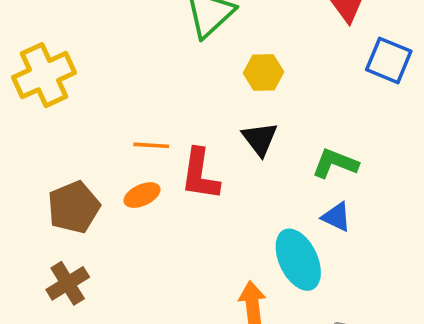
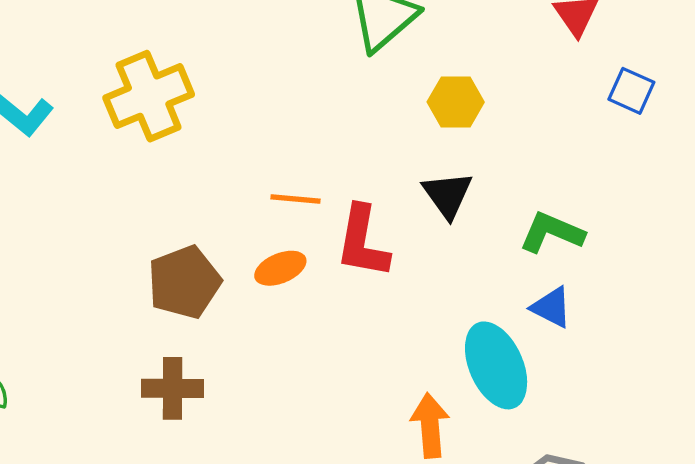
blue square: (389, 60) -> (631, 91), size x0.7
brown cross: (68, 283) -> (173, 388), turned 30

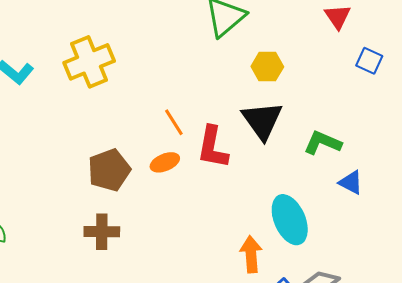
black triangle: (448, 195) -> (262, 120), size x1.4
orange line: (296, 199) -> (174, 122), turned 52
blue triangle: (551, 307) -> (351, 182), moved

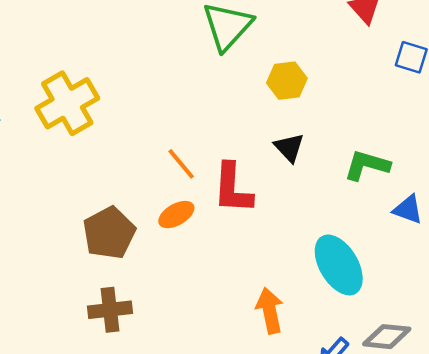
black triangle: (262, 120) -> (289, 148), size x0.6
orange arrow: (251, 254) -> (270, 311), moved

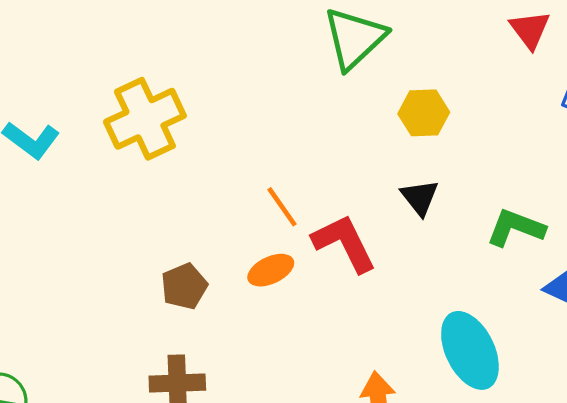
red L-shape: (233, 188) -> (344, 243), turned 146
brown pentagon: (109, 233) -> (184, 286), size x0.7

